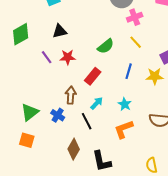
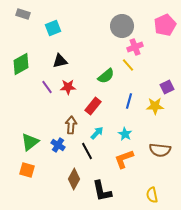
yellow line: (136, 42) -> (128, 65), moved

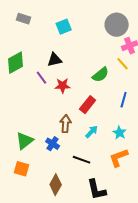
gray rectangle: (23, 14) -> (24, 19), moved
cyan square: (53, 28) -> (64, 27), moved
purple line: (47, 87) -> (42, 78), moved
black line: (87, 151) -> (82, 160), moved, turned -42
brown diamond: (74, 179) -> (56, 185), moved

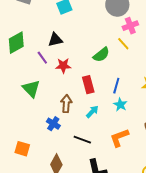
blue line: (124, 100) -> (116, 86), moved
red rectangle: (88, 105) -> (88, 85), turned -54
cyan star: (120, 133) -> (120, 105), moved
green triangle: (25, 141) -> (31, 89), moved, turned -36

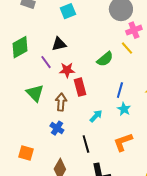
red rectangle: (88, 85) -> (80, 87), moved
brown arrow: (66, 104) -> (61, 102), moved
black line: (82, 140) -> (86, 144), turned 54

